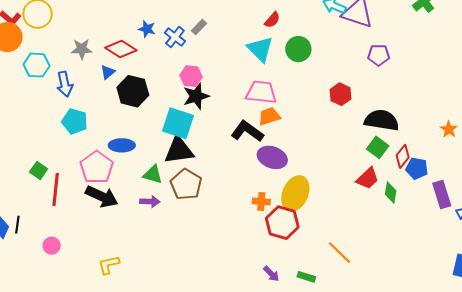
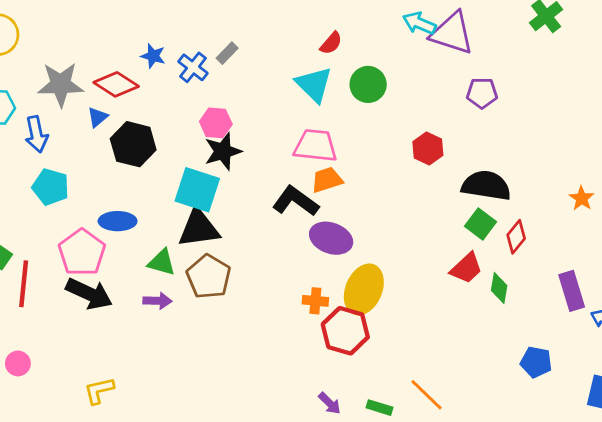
gray star: (82, 49) -> (61, 84), size x1.5
blue pentagon: (417, 168) -> (536, 362), moved
orange line: (339, 253) -> (426, 395), moved

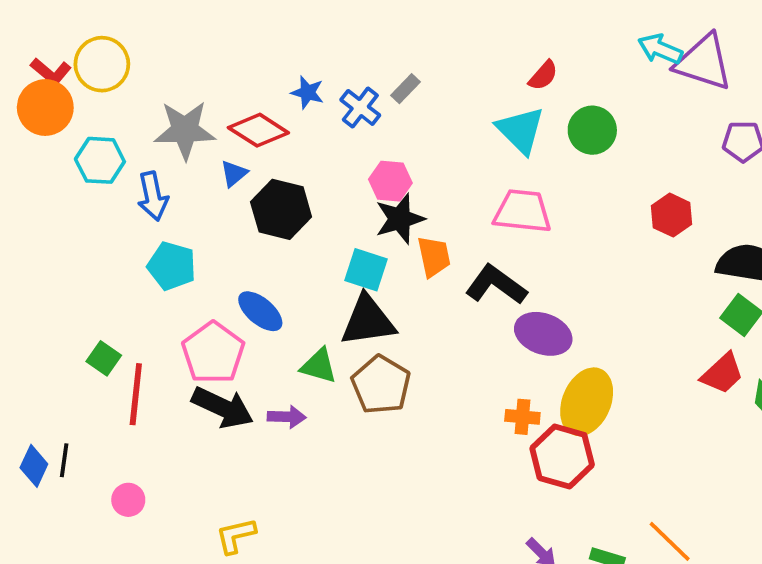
orange trapezoid: (327, 180) -> (434, 257), moved, turned 96
cyan square: (197, 190) -> (366, 270), size x0.7
blue ellipse: (118, 221) -> (260, 311), turned 40
purple arrow: (157, 301) -> (287, 417), moved

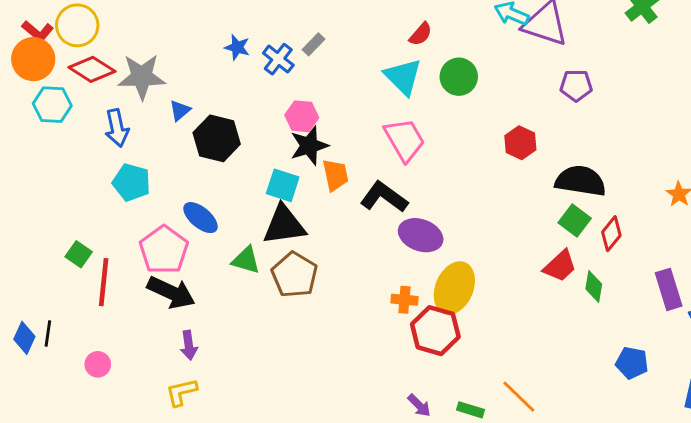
red diamond: (258, 130) -> (92, 69), moved
cyan hexagon: (100, 160) -> (52, 105), moved
pink trapezoid: (522, 211) -> (404, 140), turned 54
purple arrow: (287, 417) -> (189, 345), moved, turned 80

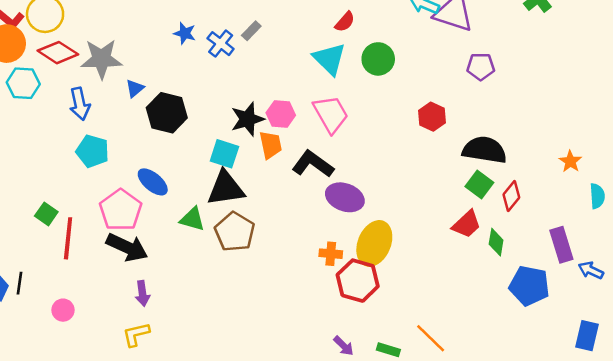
pink hexagon: (302, 116) -> (281, 114), moved
blue pentagon: (632, 363) -> (529, 286), moved, size x1.4

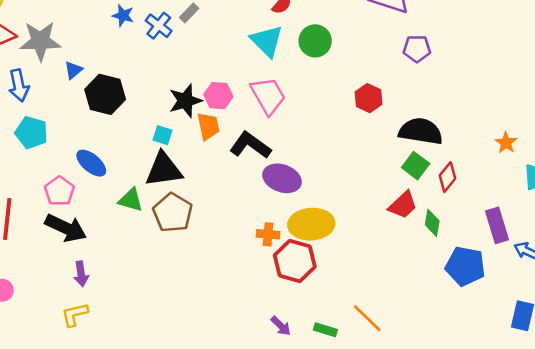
cyan square: (224, 154) -> (162, 135), size x0.7
pink pentagon: (121, 210) -> (59, 191), size x0.7
yellow ellipse: (374, 243) -> (311, 224), turned 63

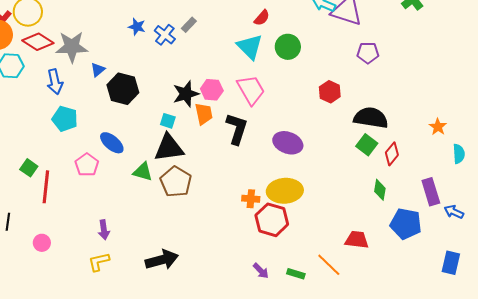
black L-shape: (250, 145) -> (237, 129), turned 72
purple ellipse: (282, 178) -> (288, 143), moved
red trapezoid: (403, 205) -> (357, 240), moved, turned -130
black arrow: (66, 228) -> (162, 260), moved, turned -40

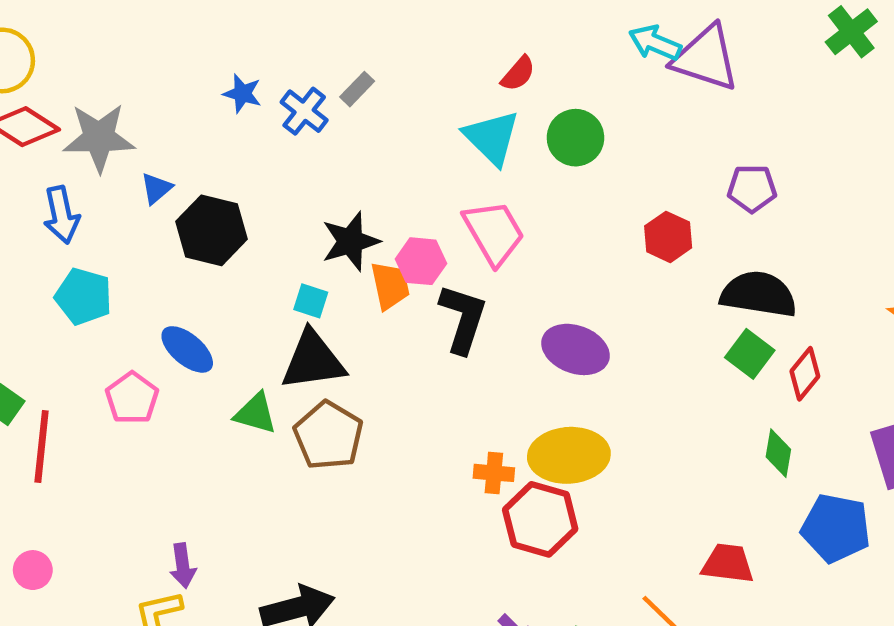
purple pentagon: (368, 53) -> (752, 188), moved
pink hexagon: (212, 90) -> (421, 261), moved
purple arrow: (104, 230) -> (183, 566), moved

